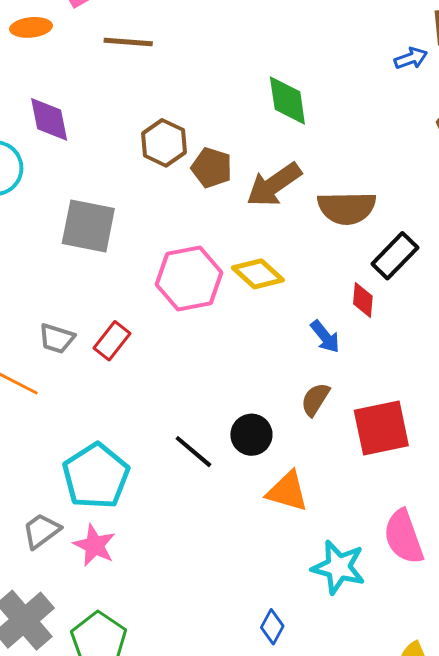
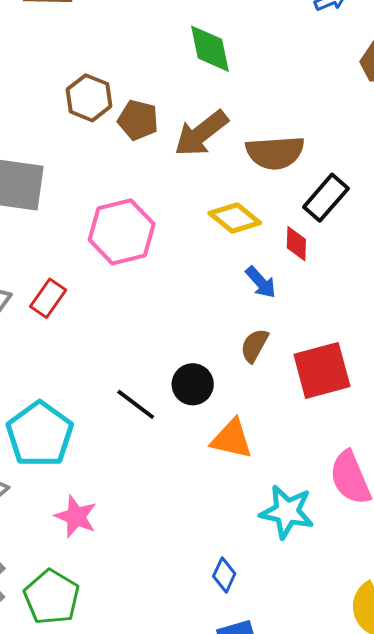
yellow diamond: (258, 274) -> (235, 218), moved
pink star: (94, 545) -> (76, 517), moved

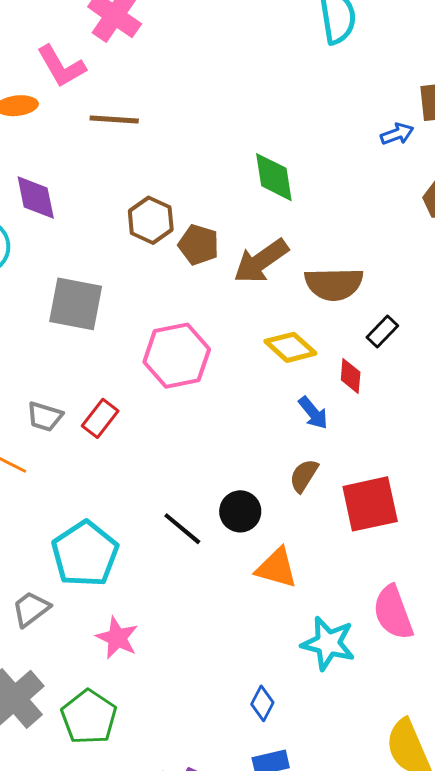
black rectangle: (326, 198) -> (382, 332), size x0.7

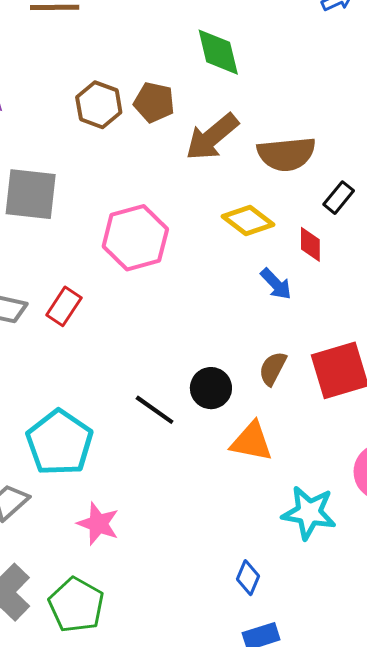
brown pentagon: (199, 245) -> (154, 102), moved
brown semicircle: (304, 476) -> (273, 368), moved

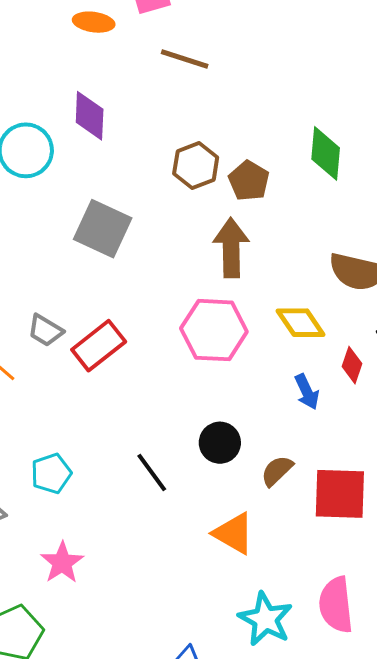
brown arrow: (212, 137) -> (231, 248), moved, turned 110
pink hexagon: (135, 238) -> (214, 330), moved
red rectangle: (64, 306) -> (99, 346), size x1.4
black circle: (211, 388) -> (220, 443), moved
cyan pentagon: (59, 443) -> (51, 473), size x0.6

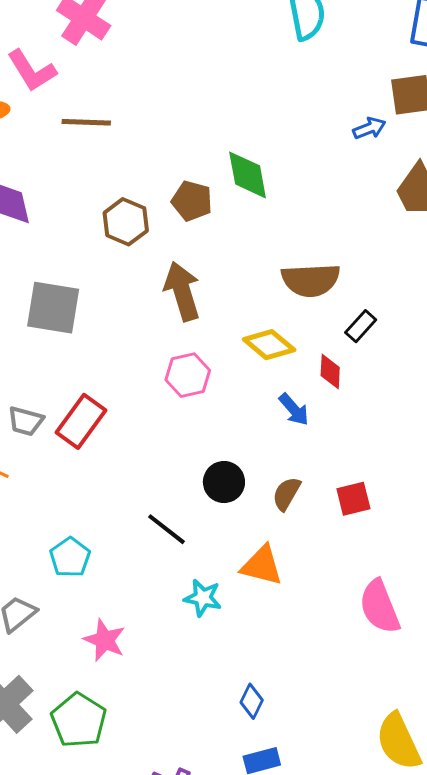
brown pentagon: (249, 181) -> (192, 201), moved
pink hexagon: (214, 330) -> (188, 375), size x0.7
red square: (340, 494) -> (353, 499), size x0.6
cyan star: (266, 619) -> (203, 598), moved, size x0.7

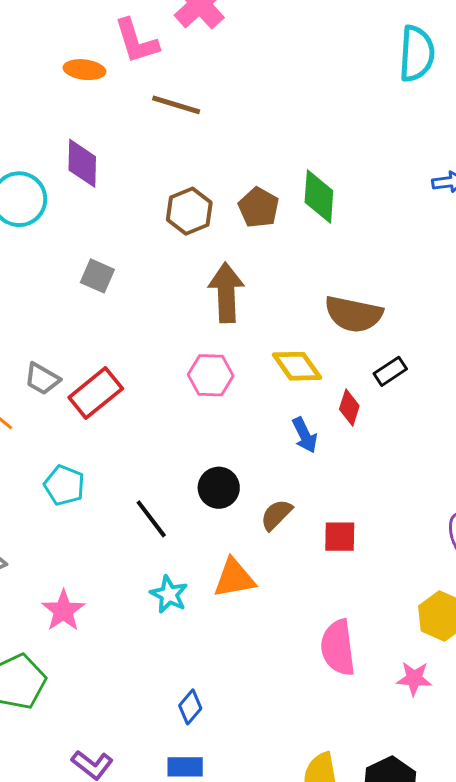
gray square: (53, 308) -> (97, 276), size x0.6
cyan pentagon: (70, 557) -> (64, 485), moved, turned -30
orange triangle: (262, 566) -> (234, 578), turned -39

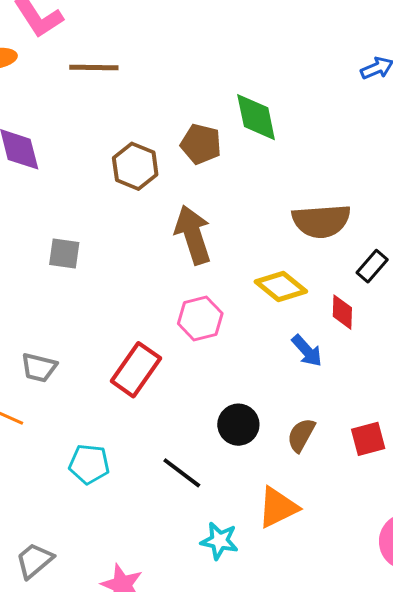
red rectangle: (96, 393) -> (136, 370), moved

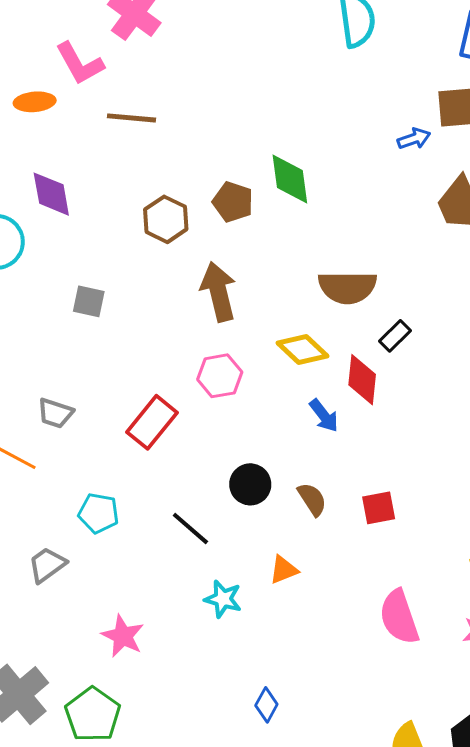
red diamond: (342, 312) -> (362, 380), size x1.4
brown semicircle: (301, 435) -> (312, 499), turned 114
orange triangle: (278, 507) -> (284, 570), size x0.7
gray trapezoid: (34, 560) -> (47, 565), moved

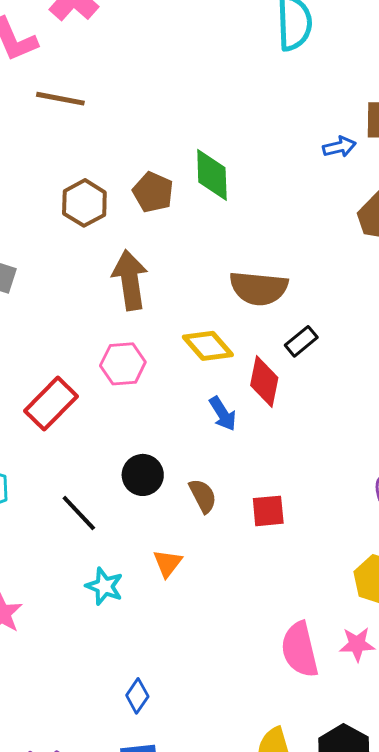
orange triangle: (284, 570) -> (168, 563), turned -36
pink semicircle: (399, 617) -> (300, 650), moved

